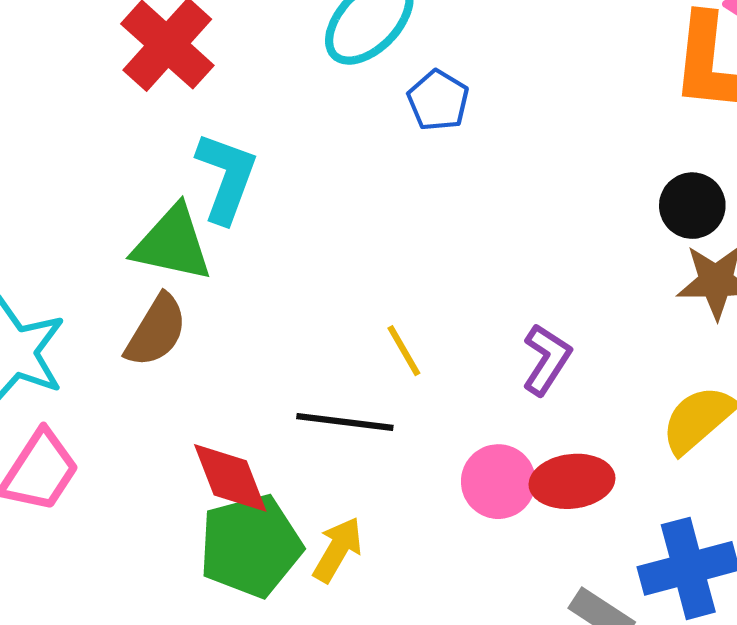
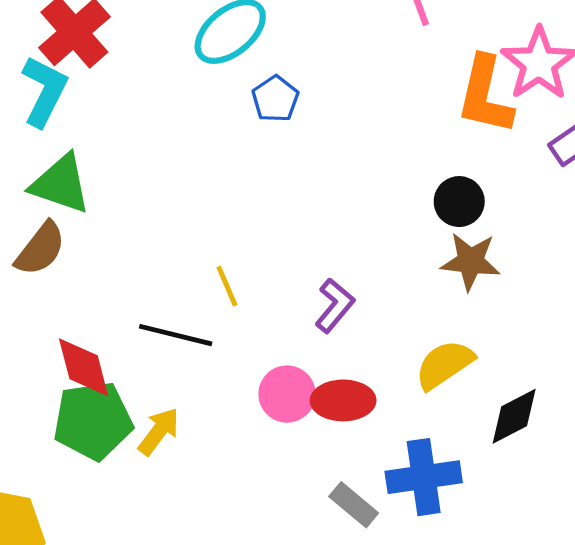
cyan L-shape: (226, 177) -> (44, 91), moved

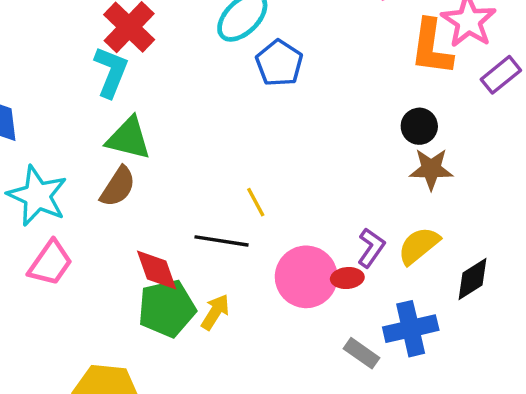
blue pentagon: (275, 99) -> (279, 63), size x1.4
purple L-shape: (335, 306) -> (371, 248), moved
pink circle: (287, 394) -> (306, 277), size x1.5
red ellipse: (343, 400) -> (347, 278), size x0.7

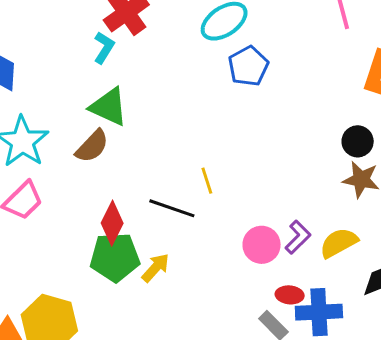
cyan L-shape: (111, 72) -> (104, 48), size x0.7
red diamond: (157, 270) -> (112, 223), turned 36
pink circle: (306, 277) -> (262, 245), moved, size x0.7
red ellipse: (347, 278) -> (290, 295), moved

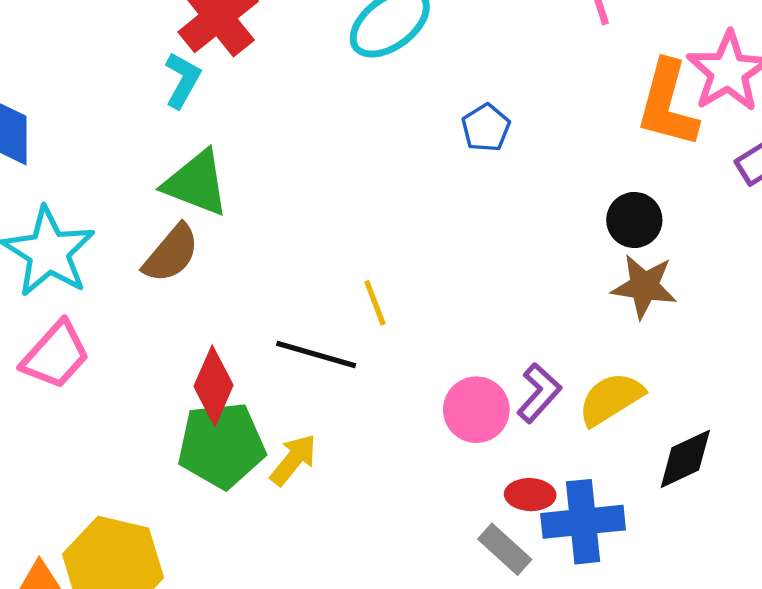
blue pentagon: (248, 66) -> (486, 128), moved, size x0.7

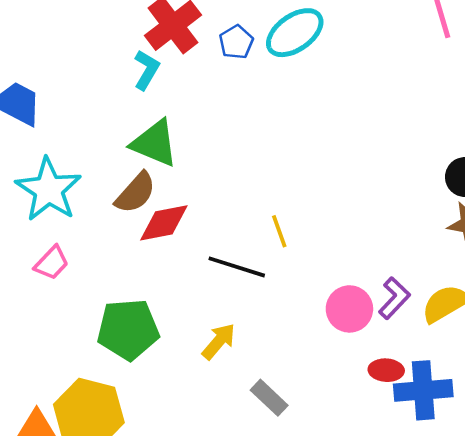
blue pentagon: (486, 128) -> (236, 42), moved
pink trapezoid: (56, 355) -> (52, 263), size x0.7
red diamond: (213, 386) -> (164, 223), moved, turned 54
green pentagon: (221, 445) -> (128, 329), moved
gray rectangle: (505, 549) -> (269, 398), moved

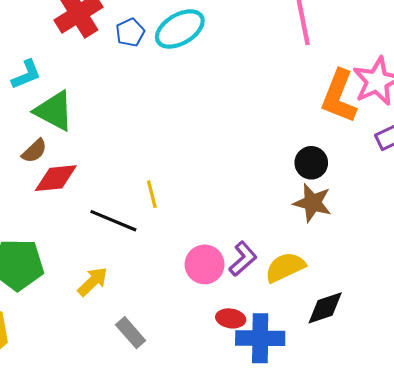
cyan L-shape: (147, 70) -> (26, 75), moved, turned 32
brown semicircle: (136, 193) -> (34, 151), size x0.7

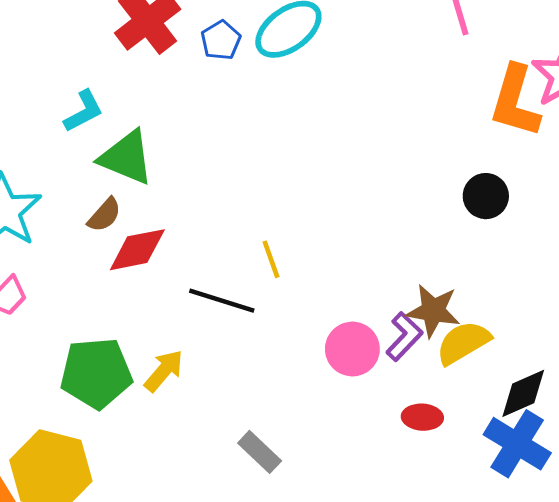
brown star: (313, 203) -> (433, 311), moved
yellow arrow: (93, 282) -> (164, 371), moved
red ellipse: (231, 318) -> (422, 417), moved
blue cross: (260, 338) -> (517, 444), moved, turned 36

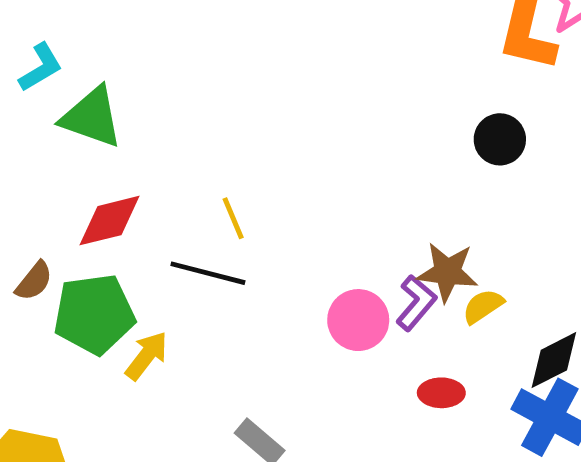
brown semicircle: (104, 215) -> (34, 281), moved
yellow line: (271, 259) -> (233, 218), moved
yellow semicircle: (463, 343) -> (483, 306), size x0.7
green pentagon: (96, 373) -> (94, 314), moved

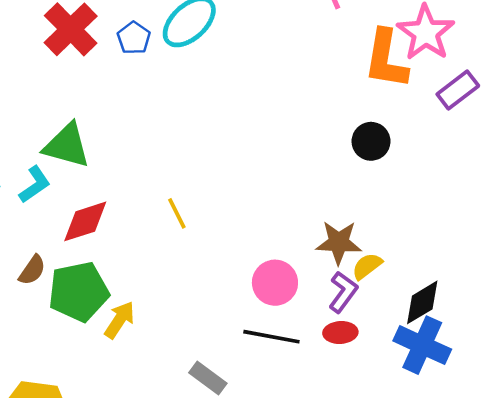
cyan L-shape: (41, 67) -> (35, 185), moved
black line: (208, 273) -> (271, 337), moved
purple L-shape: (416, 303) -> (343, 292), moved

